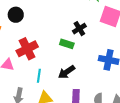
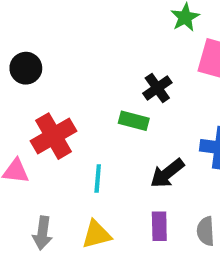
black arrow: (67, 72) -> (167, 173), moved
cyan line: (39, 76) -> (98, 178), moved

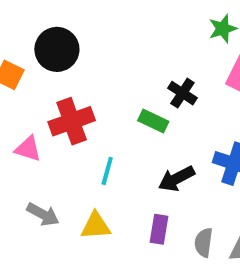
black circle: (26, 68) -> (57, 49), size x1.4
black cross: (157, 88) -> (182, 93), turned -32
gray arrow: (42, 233) -> (43, 214), turned -80

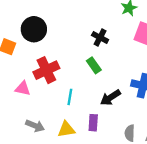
black cross: (182, 93) -> (100, 37), moved
green rectangle: (153, 121) -> (94, 65), turned 35
purple rectangle: (159, 229) -> (93, 123), moved

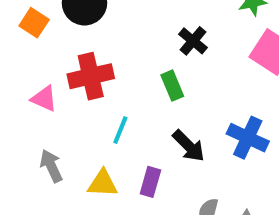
black arrow: (110, 98) -> (189, 146), turned -114
gray arrow: (35, 126) -> (51, 166), turned -150

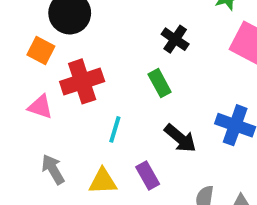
orange square: (34, 23) -> (41, 51), moved
purple rectangle: (150, 182) -> (148, 176), turned -40

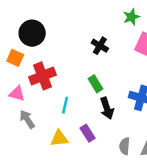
green rectangle: (160, 83) -> (95, 84), moved
black arrow: (180, 138) -> (107, 108), turned 35
gray arrow: (53, 169) -> (27, 119), moved

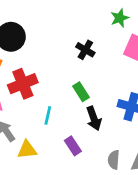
yellow triangle: (59, 138) -> (27, 150), moved

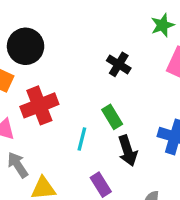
cyan line: (48, 115) -> (82, 139), moved

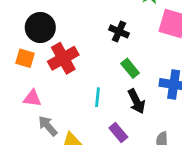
red cross: (39, 105) -> (63, 58), moved
green rectangle: (112, 117) -> (130, 68), moved

